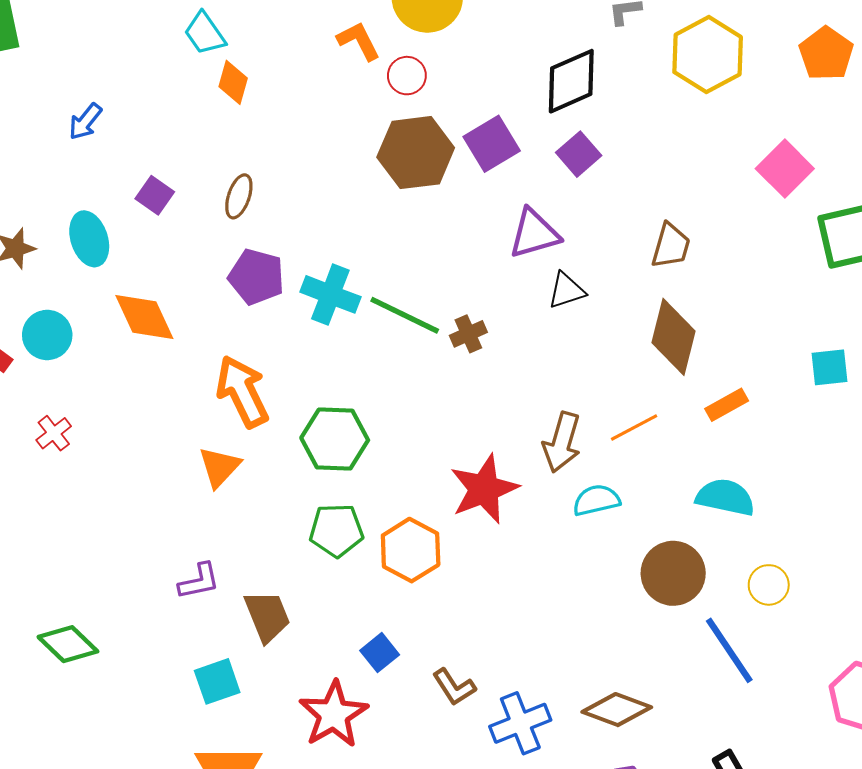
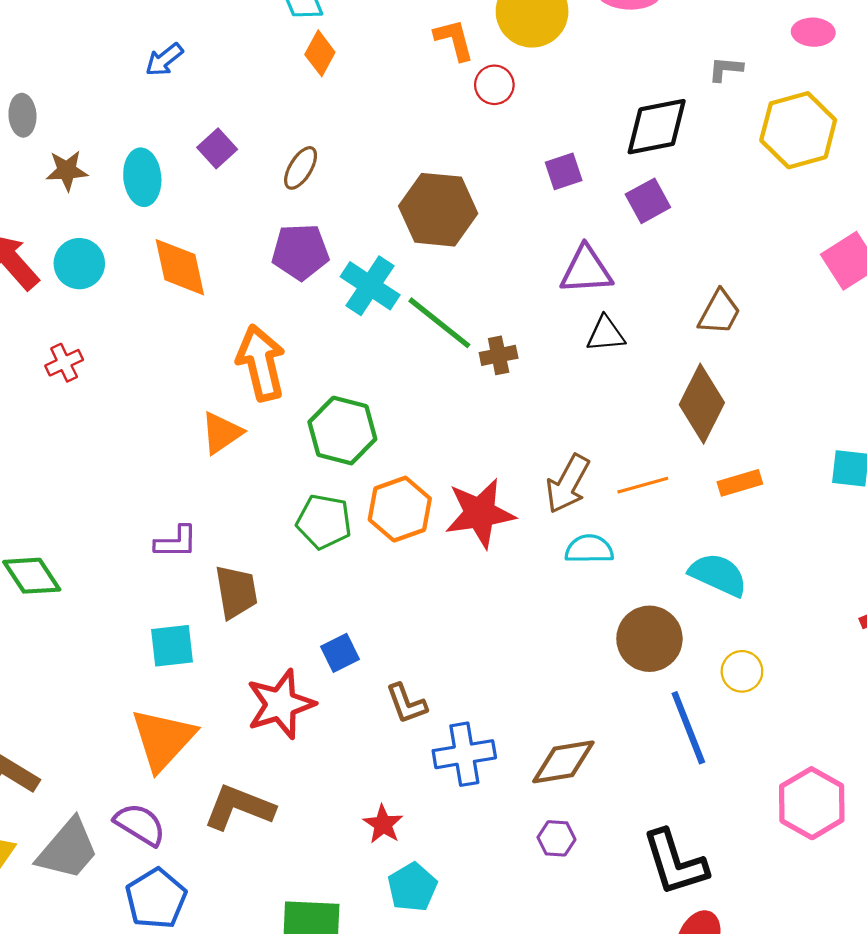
purple square: (492, 144) -> (564, 171), size x0.7
brown hexagon: (416, 153) -> (438, 210), moved
purple pentagon: (256, 277) -> (300, 252), turned -30
orange hexagon: (411, 550) -> (400, 509), moved
brown diamond: (617, 710) -> (563, 762), turned -42

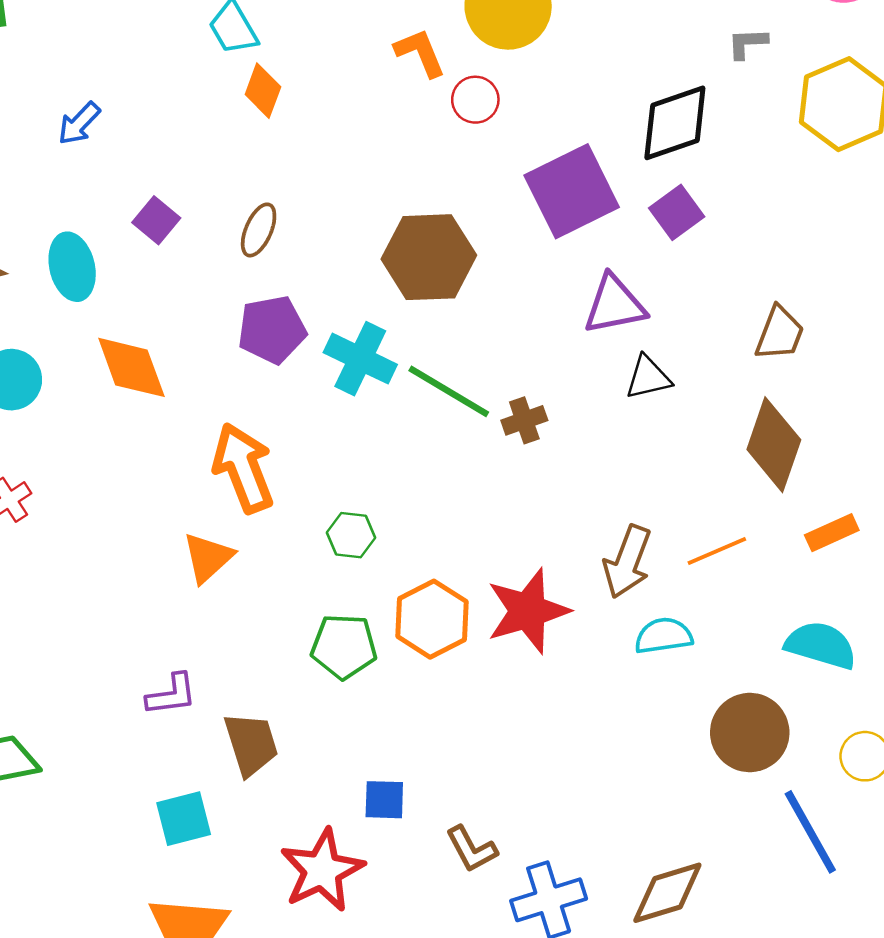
purple square: (564, 171) -> (572, 191), size x2.0
green hexagon: (342, 431) -> (351, 535), size x0.6
blue square: (340, 653) -> (384, 800), turned 36

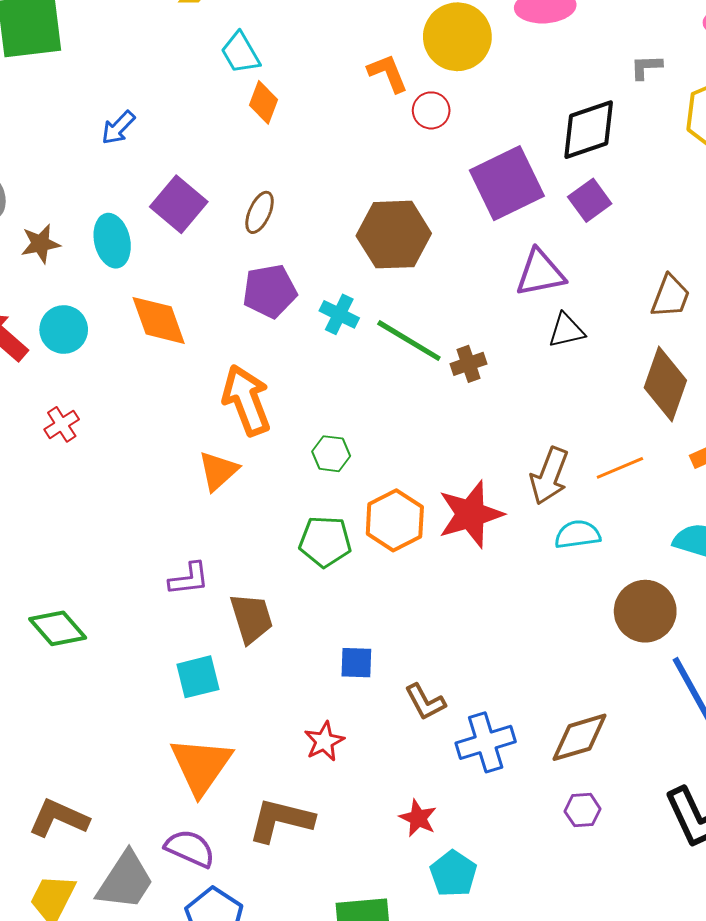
purple square: (156, 220) -> (179, 204), size x1.5
cyan cross: (360, 359) -> (339, 314), size x0.7
red star: (322, 870) -> (324, 741), moved, size x0.6

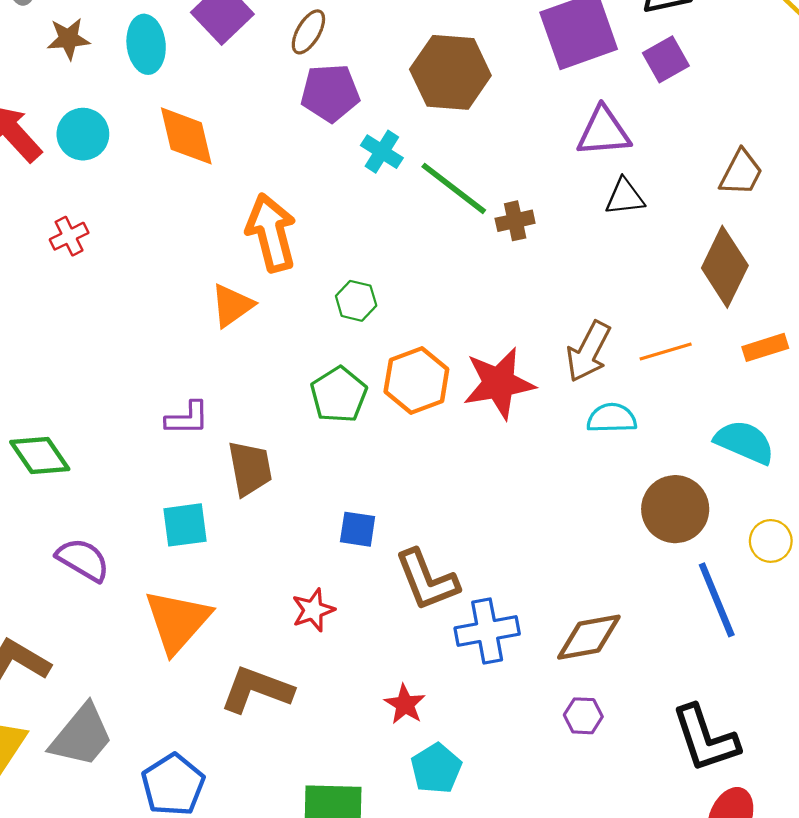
purple pentagon: (270, 291) -> (330, 93), moved
green pentagon: (325, 542) -> (339, 395), turned 30
brown L-shape: (425, 702) -> (427, 580), size x1.5
purple semicircle: (190, 848) -> (83, 560), moved

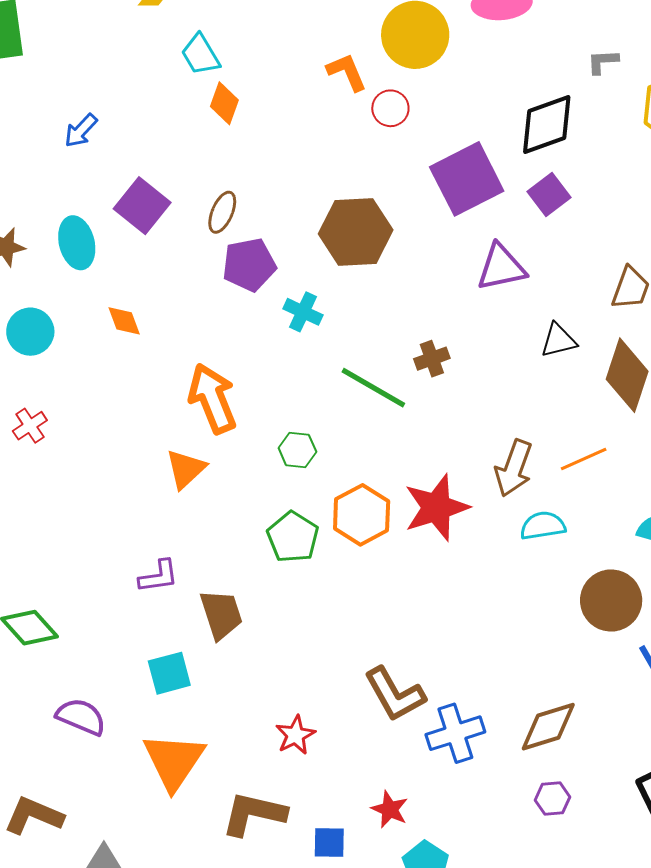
orange diamond: (186, 136) -> (124, 321), size x0.6
green line: (454, 188) -> (373, 388), moved
black triangle: (625, 197) -> (559, 340), moved
blue square: (358, 529) -> (329, 842), moved

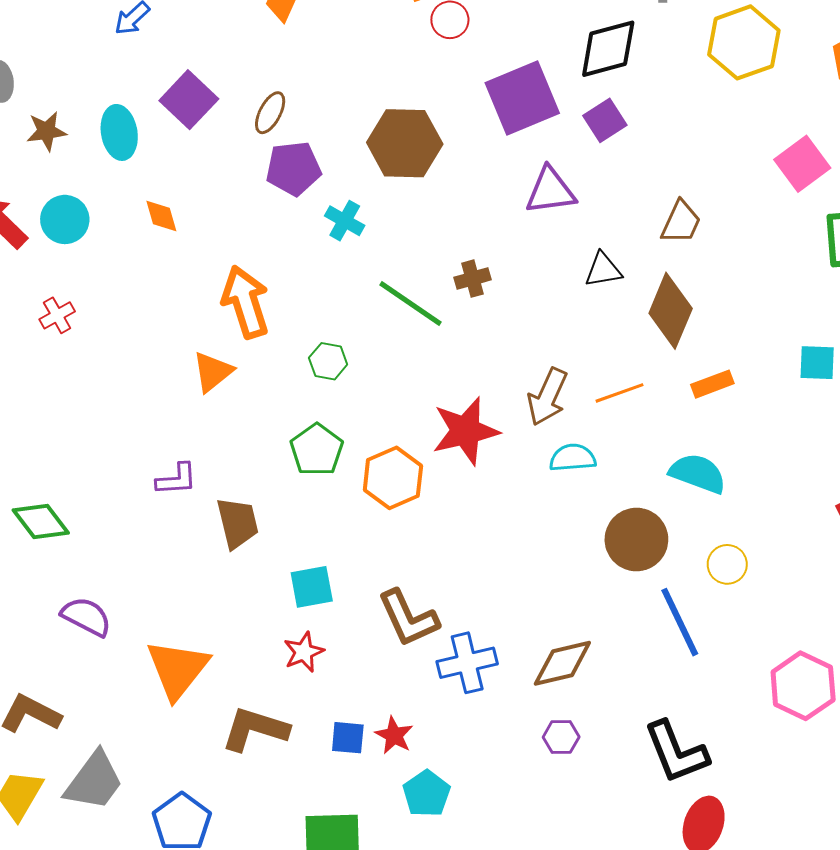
orange hexagon: (362, 515) -> (393, 478), moved
cyan square: (169, 673) -> (312, 587), moved
blue square: (329, 842) -> (348, 738), moved

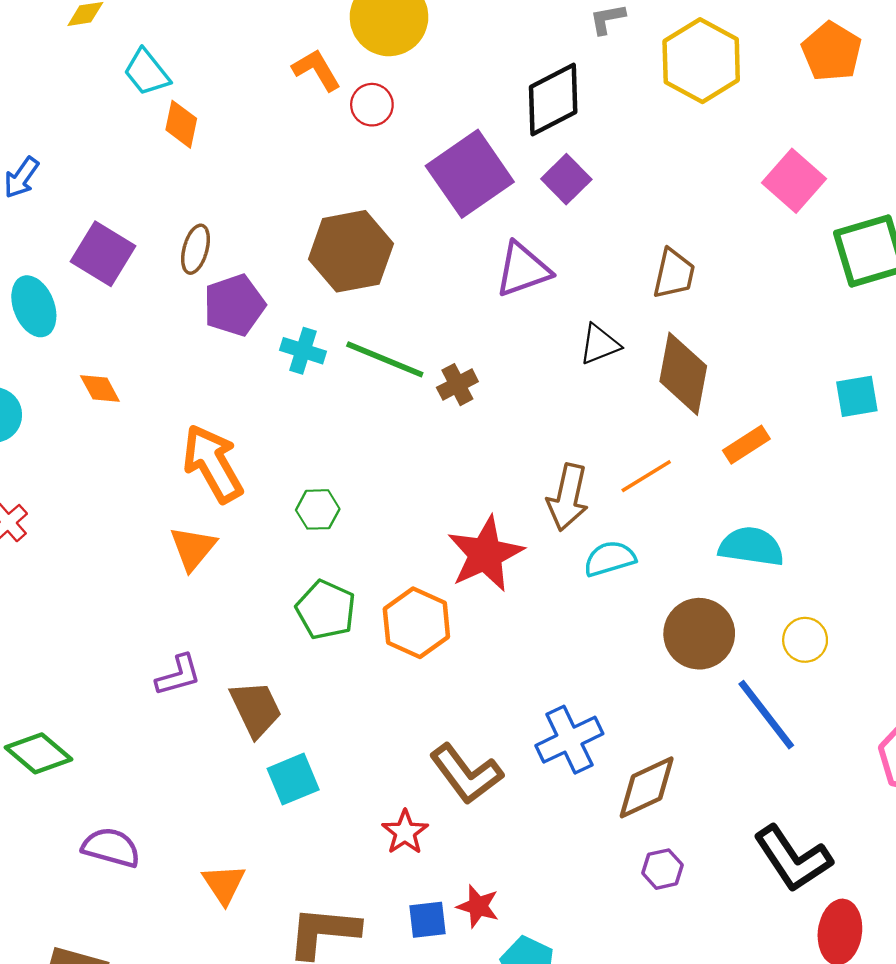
green line: (410, 304) -> (385, 359), moved
cyan square: (312, 587) -> (293, 779), moved
red star: (304, 652) -> (405, 832), moved
blue cross: (467, 663) -> (569, 740), moved
orange triangle: (178, 669) -> (224, 884), size x0.6

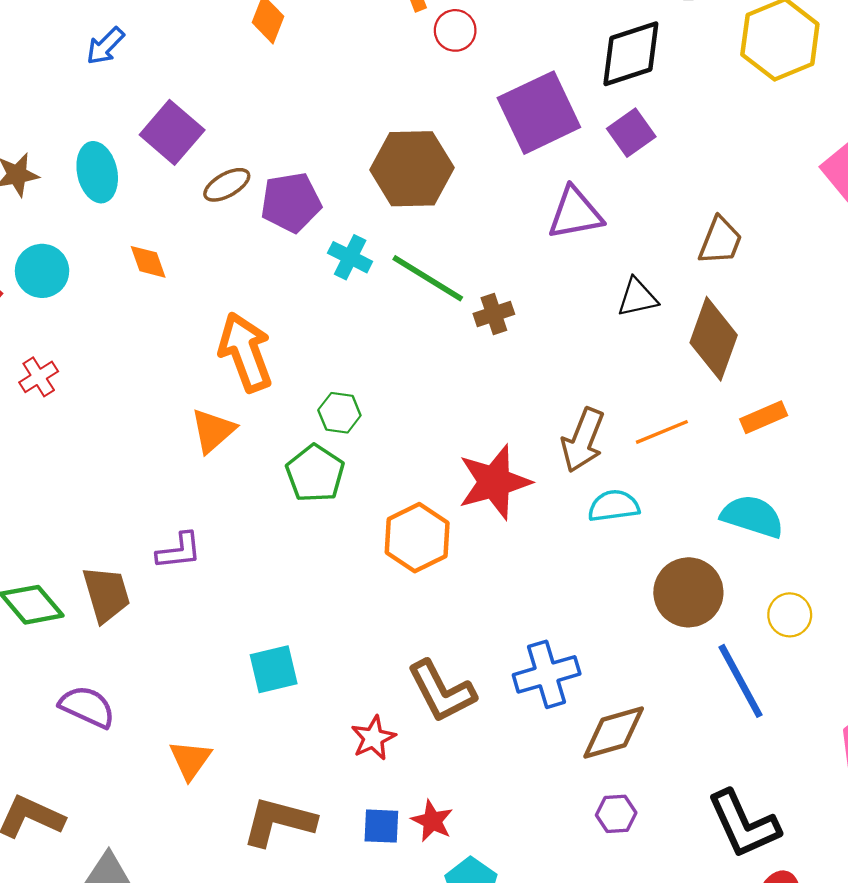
brown ellipse: (196, 249) -> (227, 185), moved, turned 36
green pentagon: (326, 610) -> (315, 473), moved
brown trapezoid: (256, 709) -> (106, 594), moved

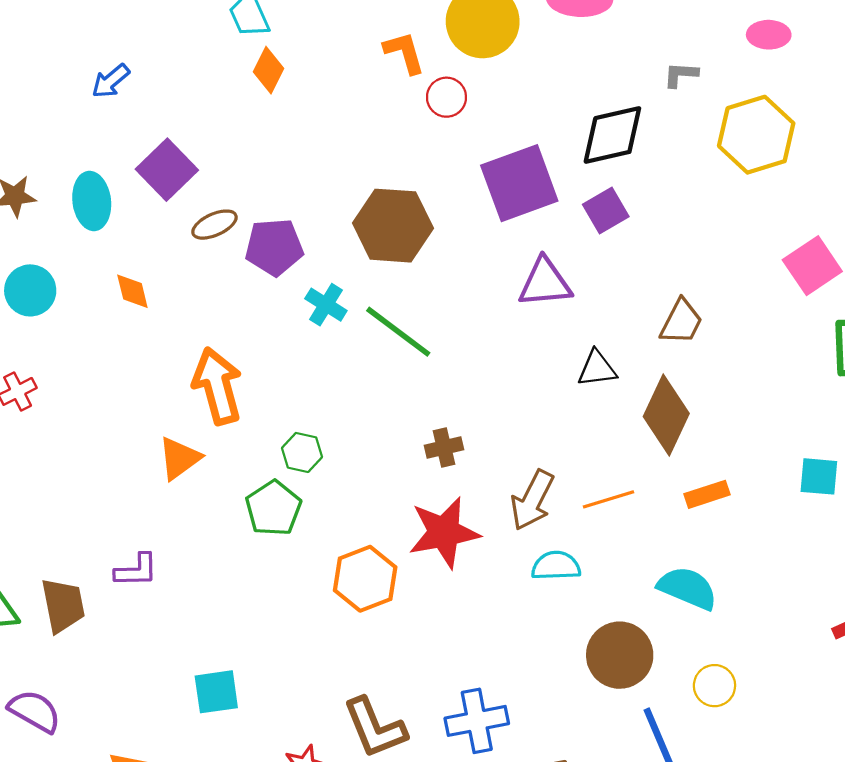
brown cross: (494, 314) -> (444, 448), moved

